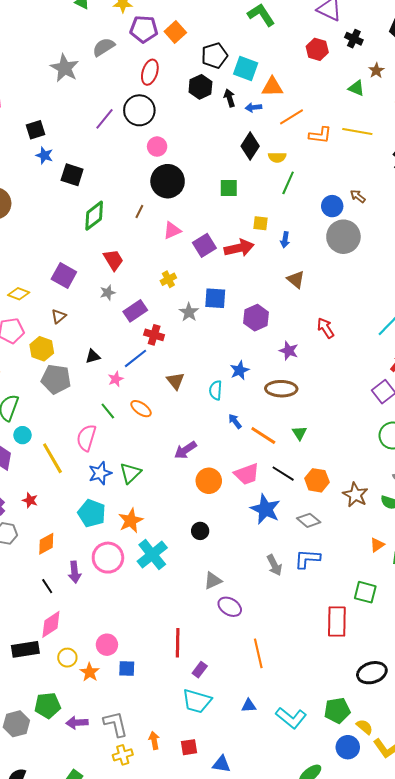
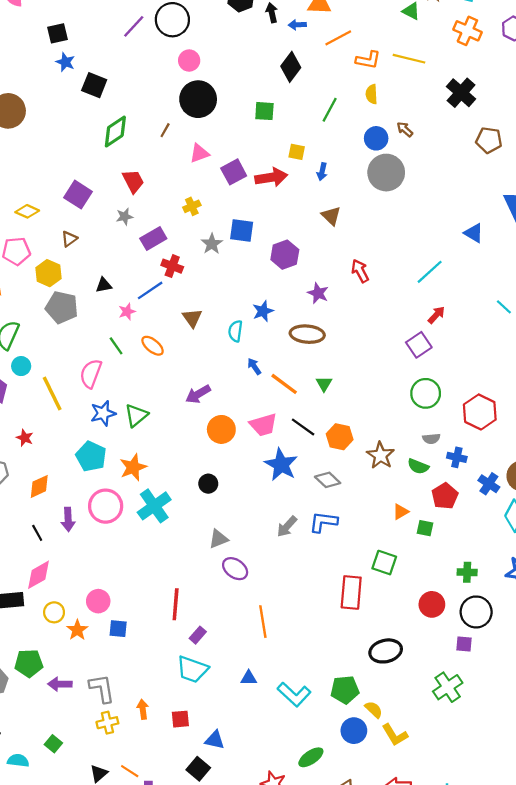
yellow semicircle: (277, 157) -> (372, 94), moved, turned 84
gray arrow: (274, 565) -> (287, 526), turned 65

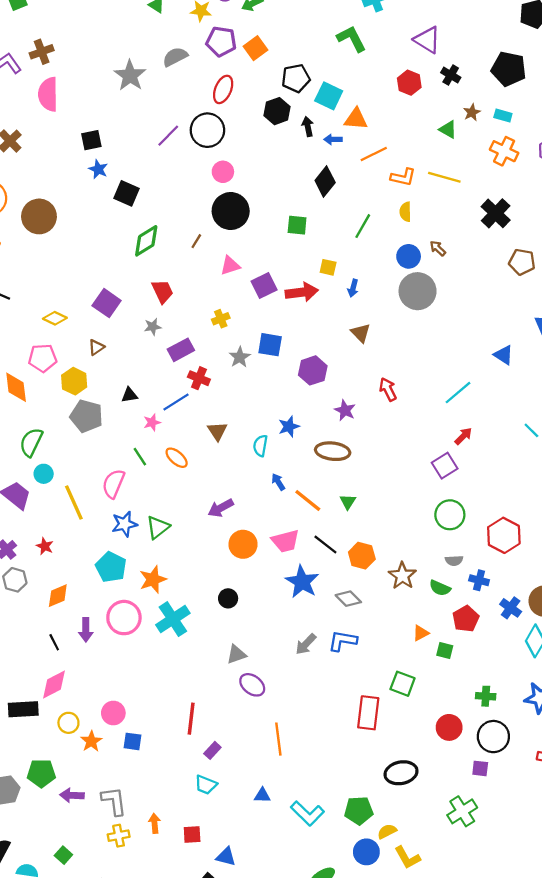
cyan trapezoid: (192, 669) -> (206, 785), size x0.7
yellow semicircle: (374, 710) -> (387, 831), turned -72

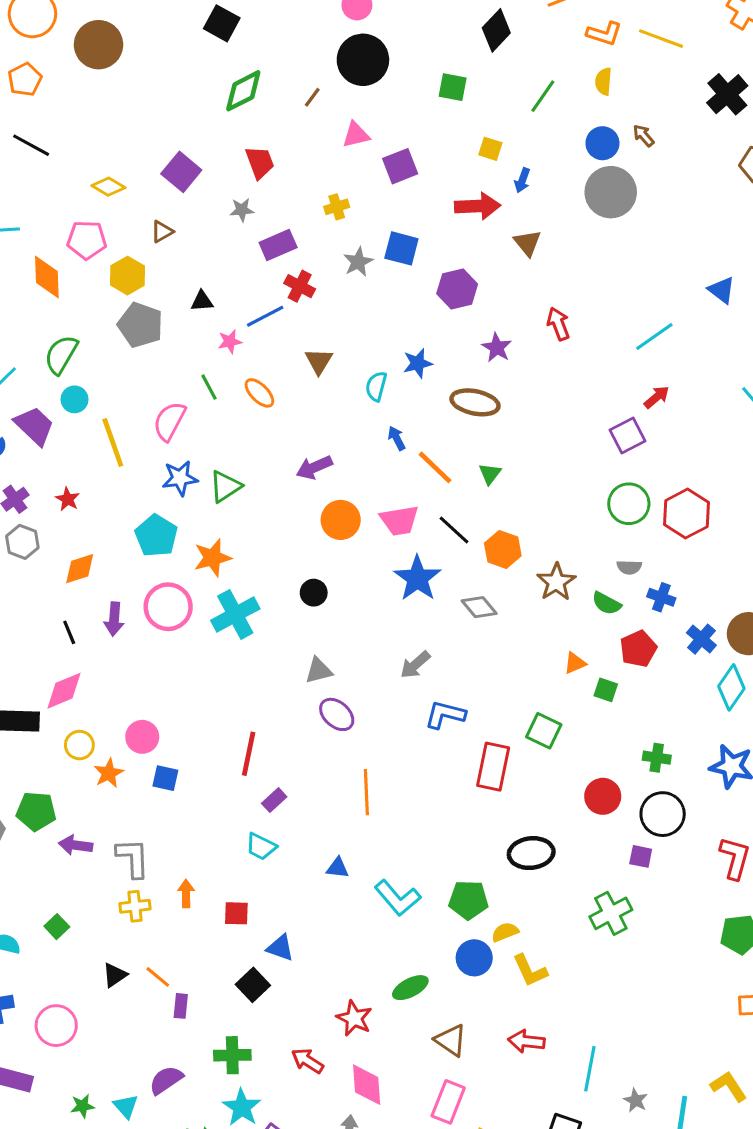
red arrow: (302, 292) -> (478, 206), moved
red hexagon: (504, 535) -> (687, 514), moved
blue L-shape: (343, 641) -> (445, 715), moved

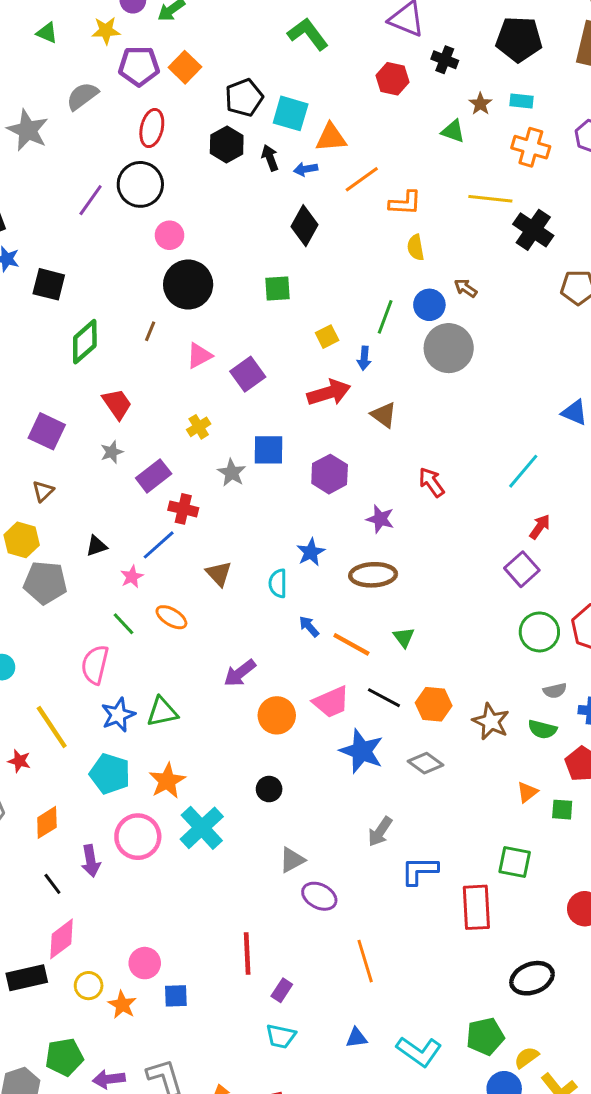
yellow line: (661, 39) -> (490, 199), moved
green line: (543, 96) -> (385, 317), moved
yellow square: (490, 149) -> (327, 337), turned -30
yellow line: (113, 443) -> (52, 727), moved
green triangle: (225, 486) -> (162, 712), turned 36

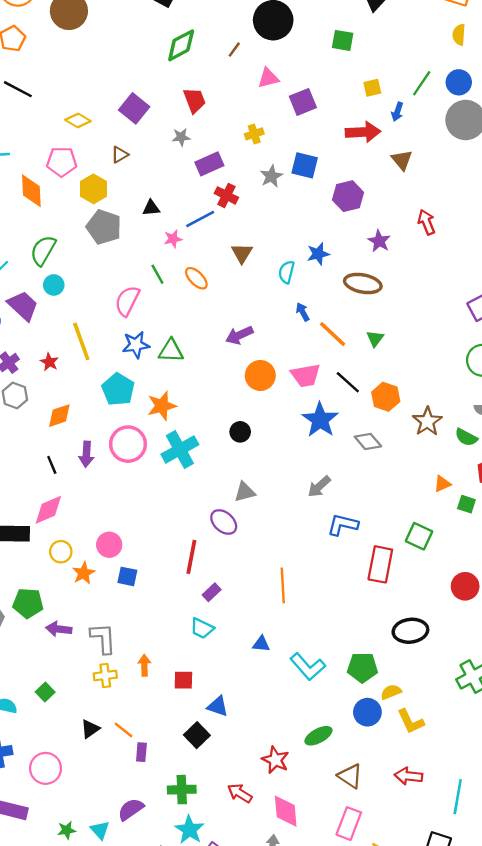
purple ellipse: (319, 896) -> (224, 522), moved

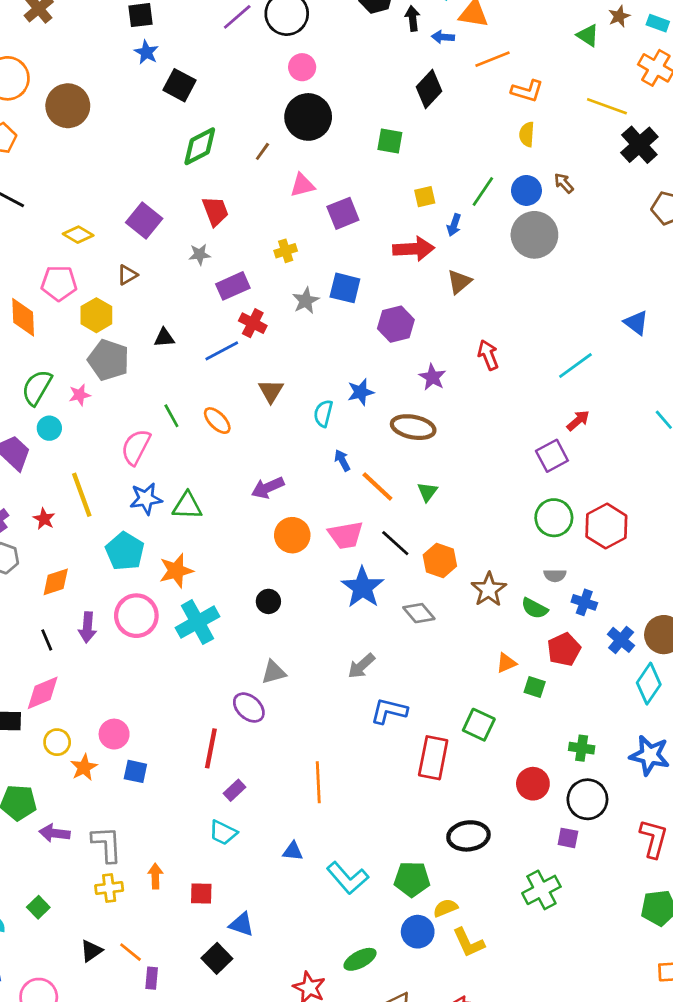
brown triangle: (402, 160) -> (459, 282), turned 30
pink star: (173, 239) -> (80, 395), moved

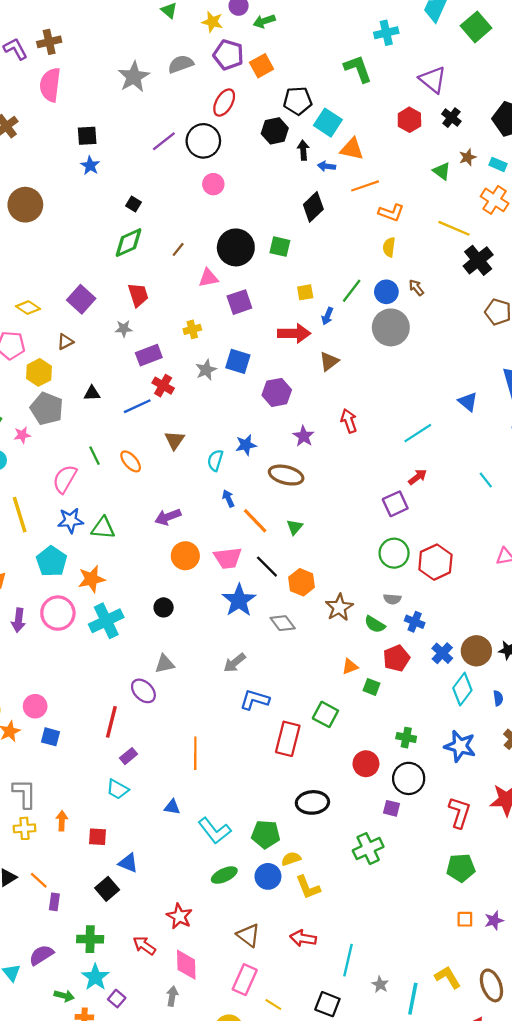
black square: (179, 85) -> (134, 204), moved, size x0.6
black circle: (308, 117) -> (236, 247), moved
green ellipse: (360, 959) -> (224, 875), moved

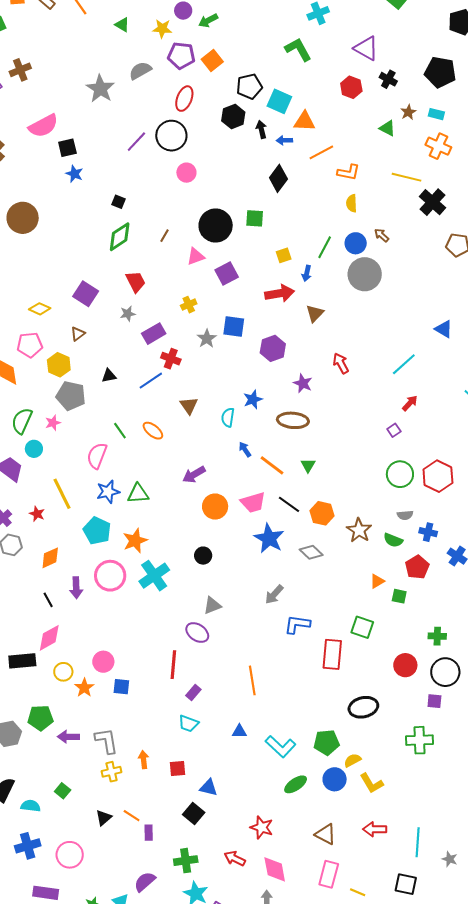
pink semicircle: (50, 85) -> (43, 126), moved, turned -116
purple square: (395, 504) -> (394, 430), size x0.6
green cross: (368, 849) -> (419, 740), turned 32

